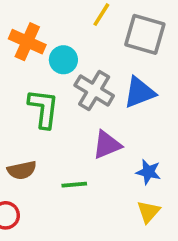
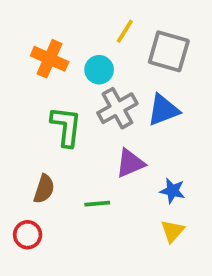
cyan circle: (63, 60) -> (99, 70), moved
gray cross: (94, 91) -> (117, 108), turned 30
brown semicircle: (22, 170) -> (44, 189), turned -60

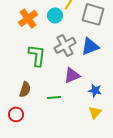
orange cross: (50, 59) -> (28, 18), turned 30
cyan circle: (99, 70) -> (55, 15), moved

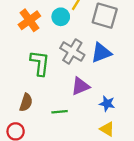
gray cross: (65, 45) -> (72, 52), turned -30
yellow triangle: (95, 112) -> (107, 129), turned -40

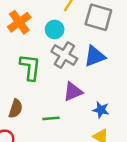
cyan circle: (61, 17) -> (55, 29), moved

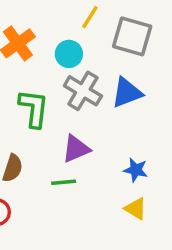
purple triangle: (73, 92) -> (76, 149), moved

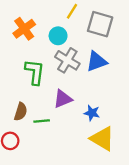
blue star: (136, 170) -> (92, 113), moved
green line: (64, 182) -> (42, 121), moved
yellow triangle: (136, 209) -> (102, 139), size x1.6

